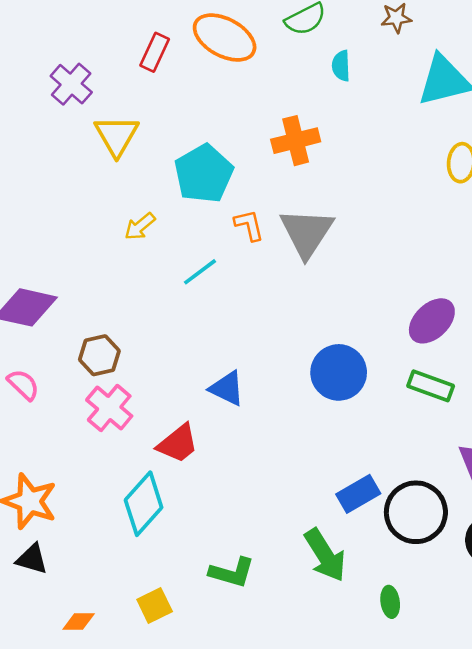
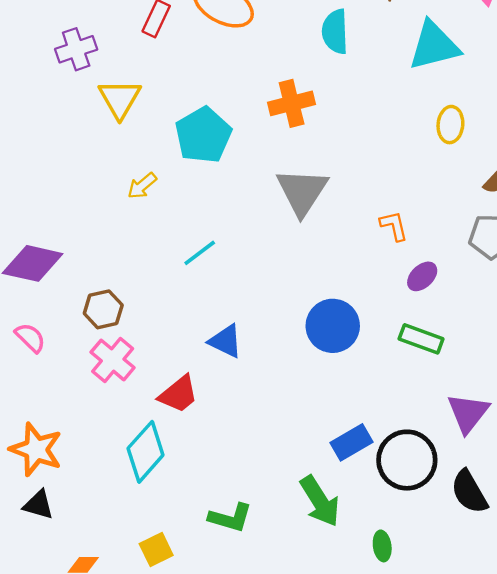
cyan semicircle: (341, 66) -> (335, 32), size x1.5
purple cross: (71, 84) -> (76, 49), turned 30
orange L-shape: (249, 225) -> (394, 226), moved
cyan line: (200, 272) -> (200, 253), moved
purple ellipse: (432, 321) -> (422, 276), size x0.7

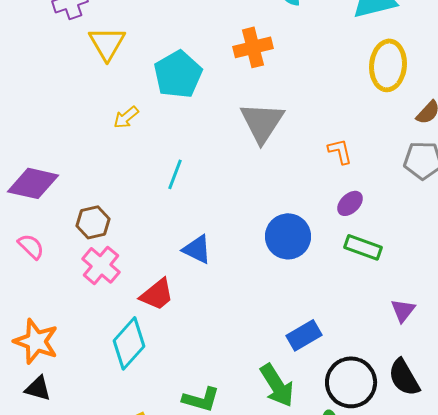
yellow ellipse: (450, 125) -> (388, 65), size x1.6
cyan line: (200, 253) -> (175, 174), turned -32
purple ellipse: (422, 276) -> (350, 203), moved
purple triangle: (468, 413) -> (403, 310), size x0.7
black circle: (407, 460) -> (351, 382), moved

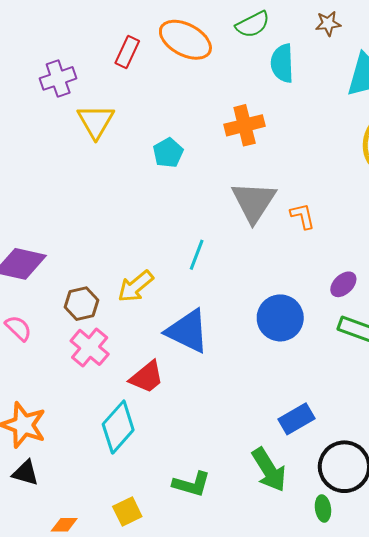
cyan pentagon: (178, 74) -> (168, 153), size x0.6
yellow arrow: (126, 117) -> (135, 286), moved, size x1.4
orange L-shape: (340, 151) -> (303, 216), moved
cyan line: (175, 174) -> (197, 255), moved
blue triangle: (197, 249) -> (187, 331), size x1.5

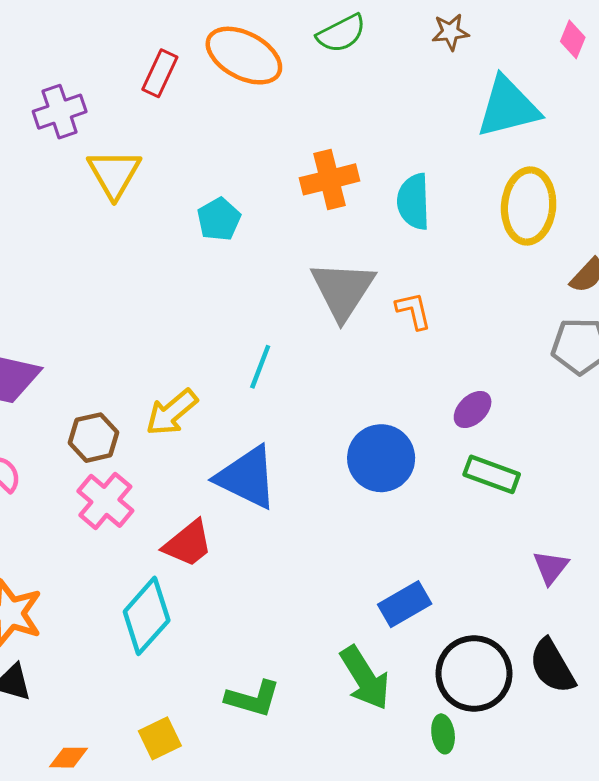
cyan semicircle: (282, 63) -> (414, 202), moved

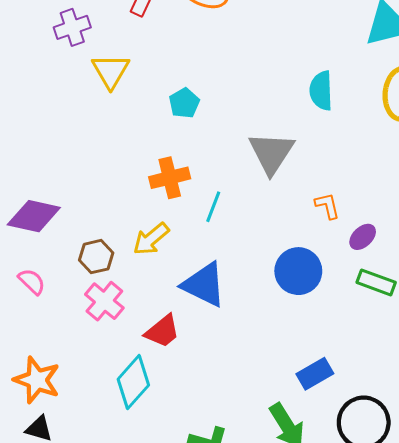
orange cross: (329, 179) -> (170, 178), moved
orange L-shape: (414, 311) -> (327, 206), moved

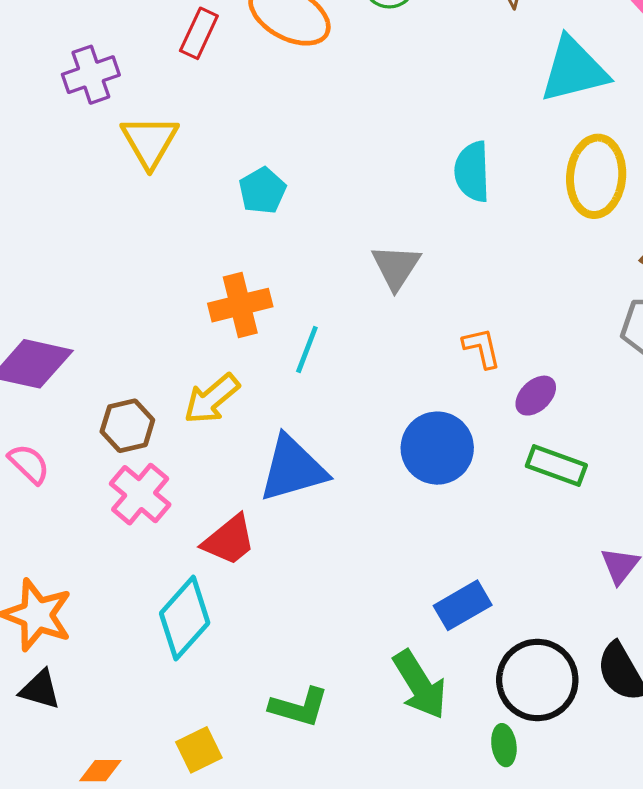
gray triangle: (271, 153) -> (396, 267), size x0.7
blue triangle: (204, 285) -> (293, 469), turned -42

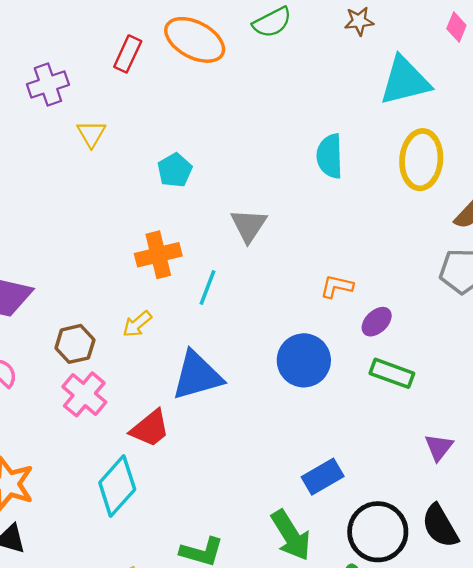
yellow triangle: (150, 141) -> (91, 134), size x0.7
gray triangle: (396, 267) -> (249, 225), moved
orange L-shape: (482, 348) -> (337, 286), turned -64
yellow arrow: (212, 399) -> (137, 324), size x0.7

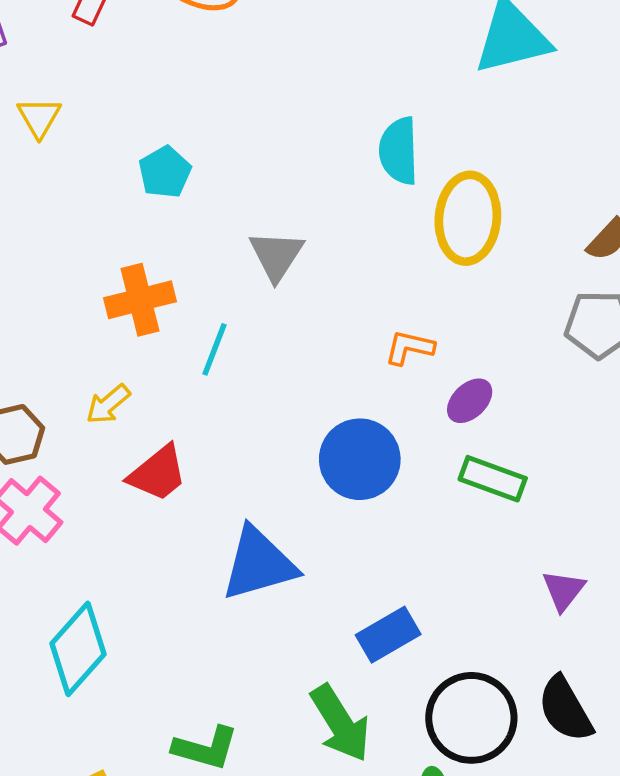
yellow ellipse: (421, 160) -> (468, 218), moved
blue triangle: (197, 376) -> (259, 564), moved
red trapezoid: (150, 428) -> (158, 473), moved

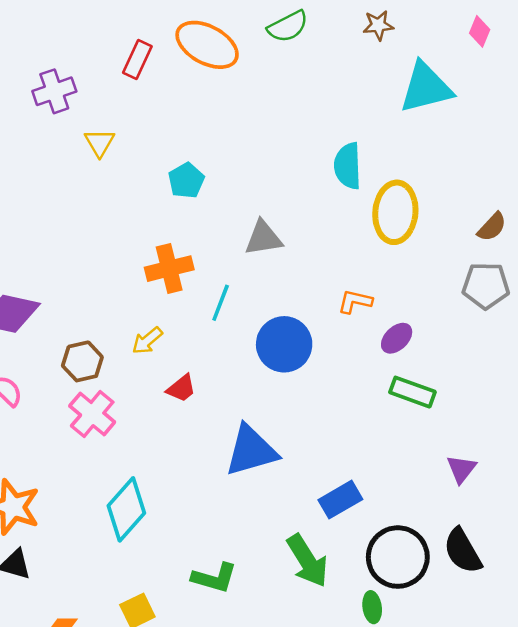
gray triangle: (276, 255) -> (263, 238), turned 48
blue circle: (360, 459) -> (284, 344), moved
red trapezoid: (158, 473) -> (181, 388), size x0.7

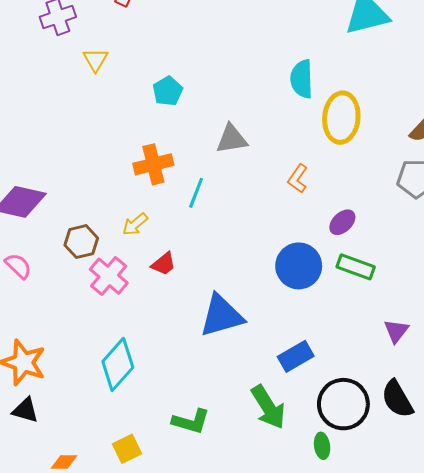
orange L-shape: (355, 302) -> (298, 179), moved, turned -68
blue circle: (284, 344) -> (299, 266), moved
pink cross: (92, 414) -> (109, 276), moved

